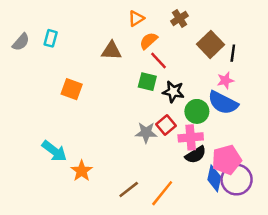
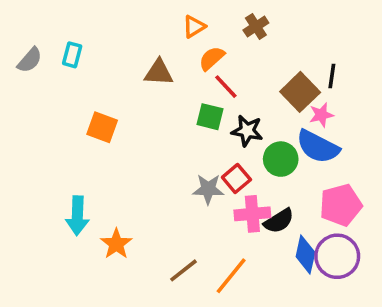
brown square: (211, 44) -> (300, 92), moved
pink cross: (191, 137) -> (252, 214), moved
cyan arrow: (54, 151) -> (77, 216), turned 55
pink pentagon: (227, 160) -> (341, 205), moved

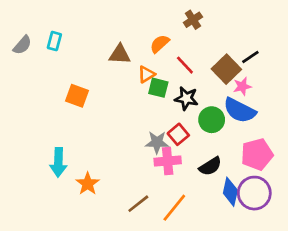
orange triangle: (194, 27) -> (146, 74), moved
black line: (332, 76) -> (250, 57), turned 48
red line: (226, 87) -> (185, 65), moved
pink cross: (252, 214) -> (168, 161), moved

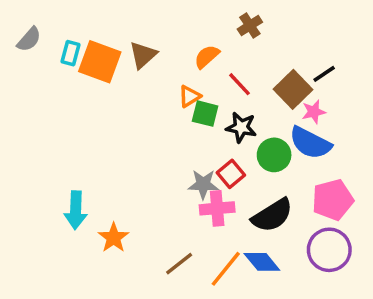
gray semicircle: (22, 45) -> (29, 39), moved
brown triangle: (120, 54) -> (143, 55), moved, turned -45
orange square: (77, 96) -> (100, 62), moved, size x1.4
black semicircle: (210, 166) -> (272, 215), size x1.4
blue diamond: (230, 192) -> (262, 262), moved, turned -52

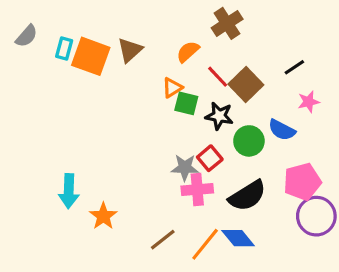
brown cross: (250, 26) -> (227, 23), size x1.4
brown square: (293, 89) -> (246, 85), moved
pink star: (314, 112) -> (309, 102), moved
blue semicircle: (310, 143) -> (282, 130), size x0.7
purple circle: (329, 250) -> (316, 216), moved

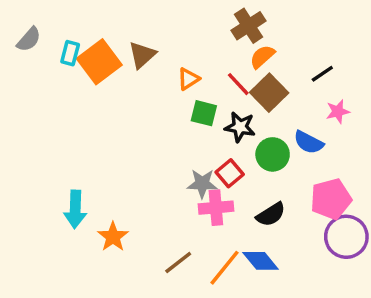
orange semicircle: (188, 52) -> (262, 57), moved
orange square: (91, 56) -> (99, 62), turned 33
orange triangle: (172, 88) -> (188, 79), moved
black semicircle: (247, 196) -> (271, 214), size x0.7

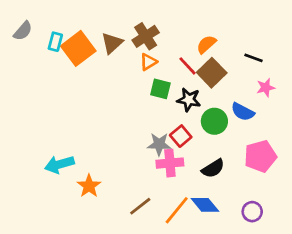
brown cross: (249, 26) -> (146, 36), moved
black line: (322, 74) -> (254, 58), turned 54
cyan arrow: (75, 209) -> (59, 164), turned 72
purple circle: (346, 237) -> (252, 212), moved, size x0.6

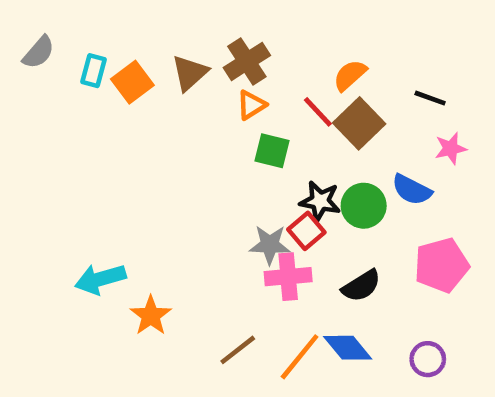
orange square: (78, 48) -> (132, 82), size x0.7
black star: (189, 100) -> (320, 201), moved

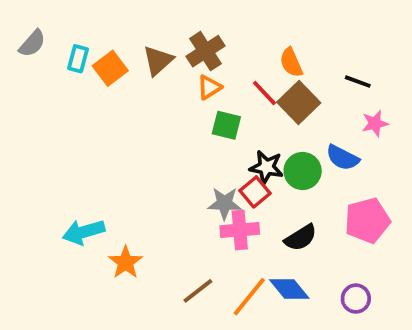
orange semicircle: (350, 75) -> (291, 63), turned -72

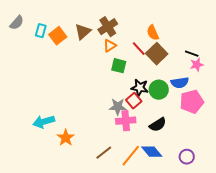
black line: (358, 82) -> (192, 54), moved
blue semicircle: (343, 158) -> (180, 83), turned -36
pink pentagon: (367, 220) -> (192, 102), moved

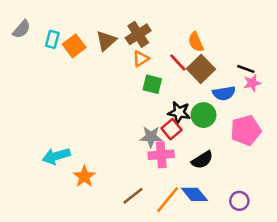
blue semicircle: (180, 83) -> (224, 93), moved

